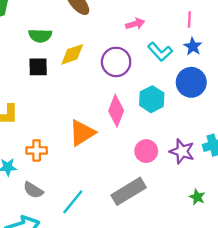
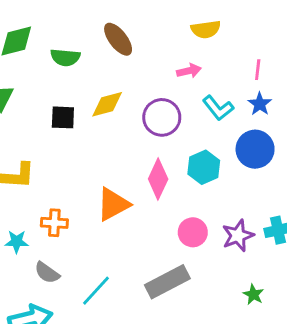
green semicircle: (40, 36) -> (65, 57), moved
purple star: (182, 151) -> (238, 236), turned 30

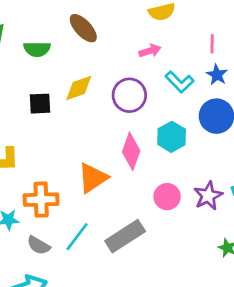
orange cross: (54, 223) -> (41, 200), size x1.4
gray rectangle: (167, 282) -> (125, 236), moved
cyan line: (96, 291) -> (77, 237), moved

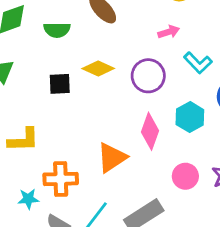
yellow diamond: (79, 88) -> (98, 69), turned 44

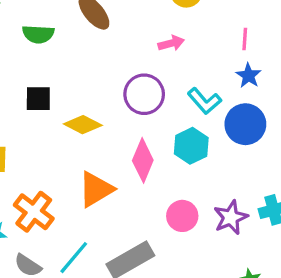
cyan L-shape: (198, 63) -> (204, 101), moved
yellow diamond: (98, 69) -> (83, 125), moved
orange cross: (61, 179) -> (34, 212), turned 36

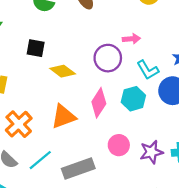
pink arrow: (171, 43) -> (131, 39), moved

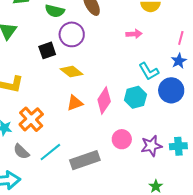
pink arrow: (131, 39) -> (134, 34), moved
black square: (36, 48) -> (47, 50), turned -30
purple circle: (108, 58) -> (72, 34), moved
orange triangle: (63, 117) -> (75, 103), moved, size x0.7

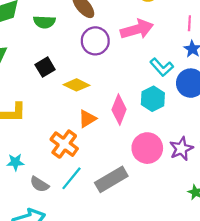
purple circle: (72, 34) -> (95, 41), moved
pink arrow: (134, 34) -> (137, 29), size x1.8
orange cross: (31, 119) -> (64, 144), moved
pink circle: (122, 139) -> (147, 148), size x1.4

